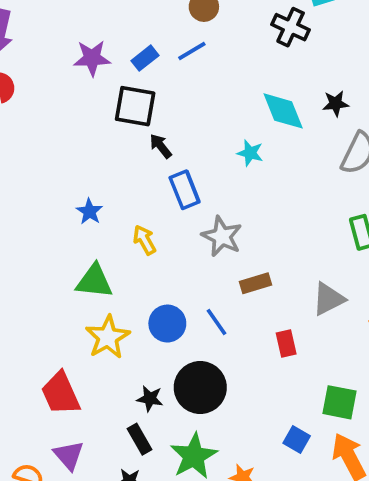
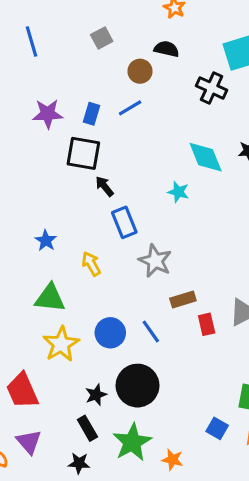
blue rectangle: (145, 58) -> (91, 114), turned -35
red rectangle: (286, 344) -> (207, 324), moved
black star: (150, 399) -> (96, 395), turned -30

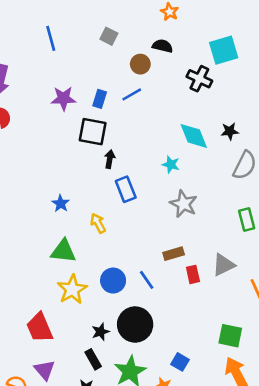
gray square: (102, 38) -> (109, 36), turned -36
black arrow: (104, 186) -> (110, 159), turned 48
gray star: (155, 261) -> (184, 204), moved
blue square: (217, 428) -> (180, 362), moved

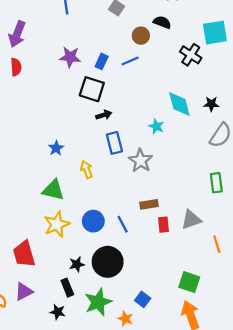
black arrow: (110, 159) -> (104, 115), turned 56
gray star: (184, 204) -> (140, 161), moved
purple triangle: (45, 370) -> (24, 291), turned 36

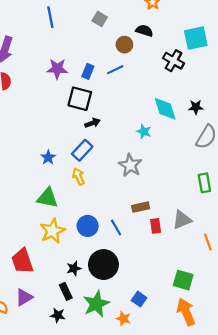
blue rectangle: (114, 143) -> (82, 150), moved, turned 60

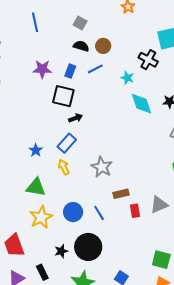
black semicircle: (144, 31) -> (81, 46), moved
cyan star: (144, 131) -> (127, 78), moved
gray star: (130, 165) -> (102, 167), moved
black rectangle: (66, 291) -> (42, 272), moved

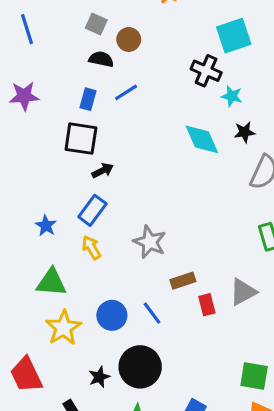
brown circle: (103, 46) -> (129, 39), moved
purple star: (42, 69) -> (24, 96), moved
cyan star: (127, 78) -> (232, 96), moved

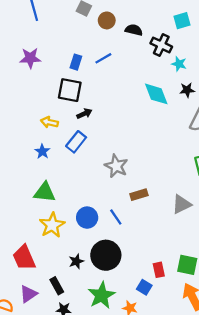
cyan square: (234, 36) -> (182, 21), size x0.7
black semicircle: (101, 59) -> (134, 30), moved
yellow arrow: (91, 248) -> (49, 122), moved, turned -49
red rectangle: (207, 305) -> (159, 270), moved

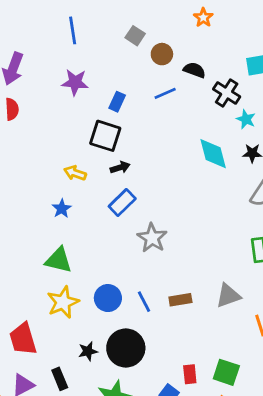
purple star: (30, 58) -> (75, 82), moved
blue line: (103, 58) -> (165, 93), moved
blue rectangle: (76, 142) -> (122, 203), moved
brown rectangle: (139, 195) -> (180, 300), moved

